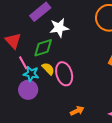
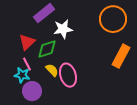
red triangle: (13, 41) -> (27, 42), moved, turned 30
cyan star: (31, 74) -> (22, 75), moved

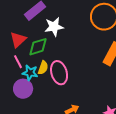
yellow semicircle: (52, 70) -> (43, 68), turned 64
cyan star: (22, 75) -> (30, 73), moved

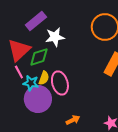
red triangle: (18, 40) -> (19, 50), size x1.4
purple circle: (23, 89) -> (38, 99), moved, size x1.4

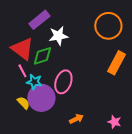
red triangle: (19, 50) -> (22, 49), turned -40
yellow semicircle: (44, 78) -> (23, 103), moved, turned -64
pink ellipse: (60, 83) -> (63, 82), turned 35

